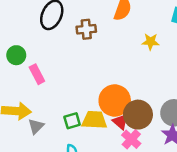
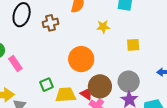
orange circle: (115, 100) -> (81, 59), moved
green square: (72, 121) -> (47, 85), moved

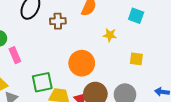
green square: (47, 85) -> (42, 82), size x1.5

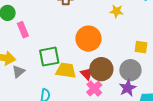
yellow square: (136, 59) -> (141, 47), moved

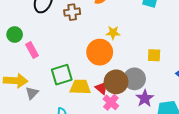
yellow star: (117, 11) -> (113, 33), moved
gray circle: (130, 70) -> (134, 79), moved

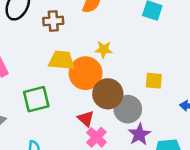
brown circle: (116, 82) -> (108, 94), moved
yellow trapezoid: (80, 87) -> (62, 60), moved

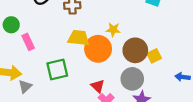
yellow square: (154, 81) -> (154, 56), turned -32
brown circle: (108, 94) -> (135, 50), moved

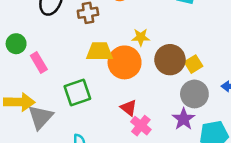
gray circle: (132, 79) -> (194, 94), moved
gray triangle: (25, 86) -> (41, 117), size x1.5

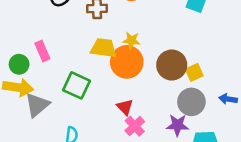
yellow star: (141, 37) -> (131, 40), moved
green circle: (16, 44) -> (19, 64), moved
green square: (77, 92) -> (77, 85), turned 36
purple star: (184, 119) -> (177, 125), turned 30

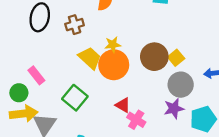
yellow trapezoid: (103, 48) -> (90, 58), turned 50
green square: (77, 85) -> (75, 98), turned 30

